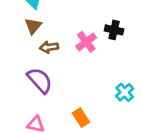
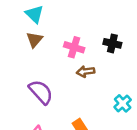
pink cross: (86, 42) -> (74, 47), moved, turned -36
brown arrow: (49, 47) -> (86, 72), moved

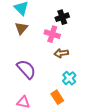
black cross: (112, 43) -> (62, 17), moved, turned -32
cyan cross: (123, 103) -> (69, 78), moved

